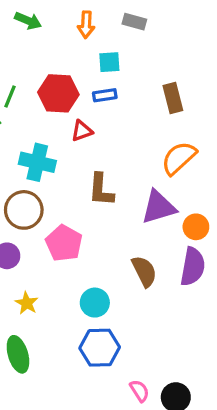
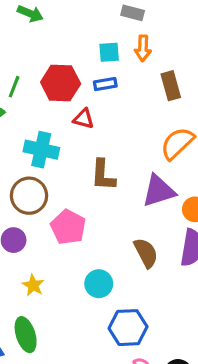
orange arrow: (86, 25) -> (143, 48), moved
red triangle: (82, 131) -> (84, 119), turned 35
blue hexagon: (100, 348) -> (128, 328), moved

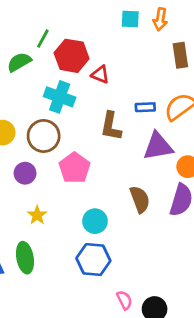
red hexagon: (61, 83) -> (72, 56), moved
blue rectangle: (105, 84) -> (145, 107), moved
blue hexagon: (128, 328) -> (93, 260), moved

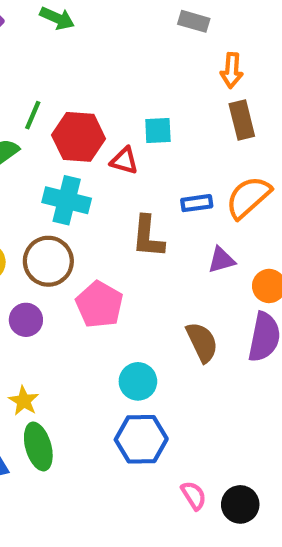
cyan square: (130, 19) -> (158, 130), moved
orange arrow: (160, 19) -> (232, 70), moved
purple triangle: (158, 146) -> (221, 260), size x0.6
yellow star: (37, 215) -> (24, 401), moved

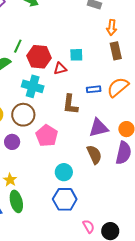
red triangle: (124, 161) -> (60, 69), turned -32
purple triangle: (221, 260) -> (98, 128), moved, size x1.5

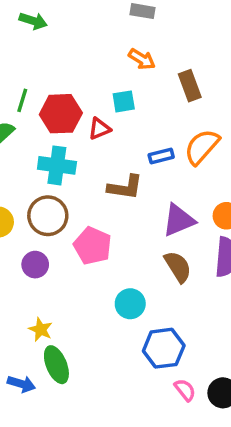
orange arrow: (112, 28) -> (142, 59), moved, turned -56
brown L-shape: (70, 104) -> (125, 187), turned -80
blue hexagon: (65, 199) -> (164, 348), moved

